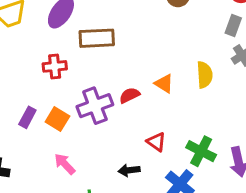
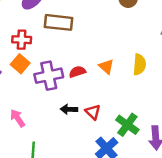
orange square: (57, 119) -> (20, 64), moved
black arrow: (129, 170) -> (69, 109), moved

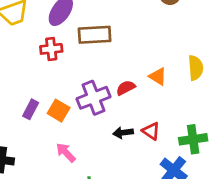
red cross: (22, 40) -> (51, 49), moved
orange square: (20, 64) -> (59, 111), moved
green cross: (127, 125) -> (193, 139), turned -35

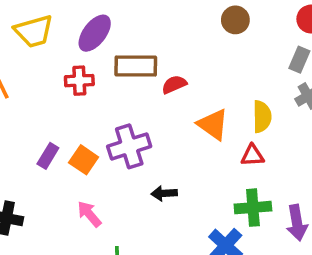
orange triangle: (158, 76) -> (213, 124), size x1.4
red semicircle: (126, 88) -> (174, 84), moved
red triangle: (151, 131) -> (252, 155), moved, turned -42

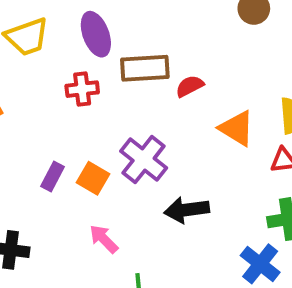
purple ellipse: (95, 33) -> (96, 34), turned -54
purple cross: (129, 146) -> (144, 160), turned -30
black arrow: (164, 193) -> (187, 210), size x1.5

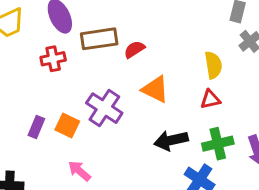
orange triangle: (237, 128) -> (155, 89), moved
black arrow: (187, 210) -> (171, 140), moved

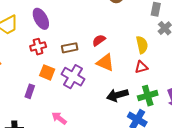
brown rectangle: (99, 39) -> (70, 48), moved, size x0.7
red semicircle: (134, 49) -> (99, 40), moved
orange square: (67, 126) -> (47, 72), moved

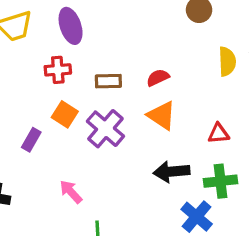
yellow semicircle: (142, 45) -> (227, 61), moved

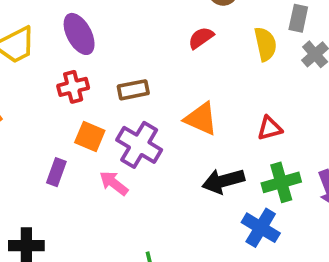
red semicircle: (158, 78) -> (201, 38), moved
pink arrow: (71, 192) -> (114, 183), moved

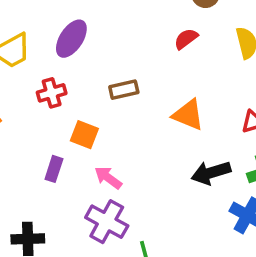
purple ellipse: (79, 34) -> (71, 39), turned 63
red cross: (73, 87) -> (52, 93), moved
purple cross: (139, 145) -> (107, 222), moved

